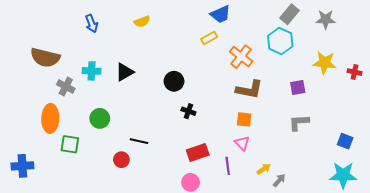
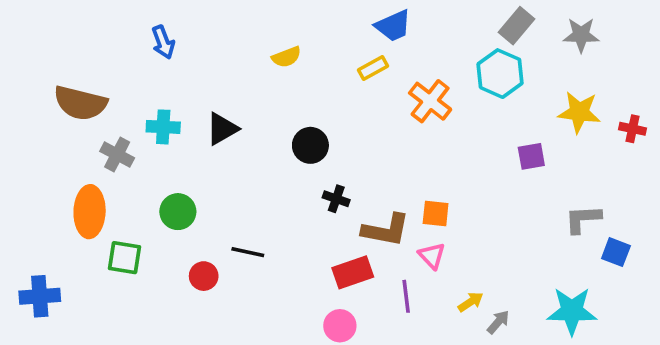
yellow semicircle: (142, 21) -> (286, 57), moved
brown L-shape: (249, 90) -> (386, 230), moved
gray L-shape: (299, 123) -> (583, 219), moved
red circle: (121, 160) -> (204, 276), moved
cyan star: (343, 175) -> (572, 311), moved

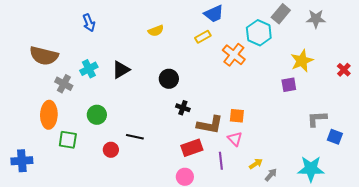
cyan hexagon: (500, 74) -> (259, 33), moved
yellow star: (579, 112) -> (302, 61), moved, turned -30
cyan cross: (163, 127) -> (89, 69), turned -30
red cross: (633, 129) -> (344, 70), turned 32

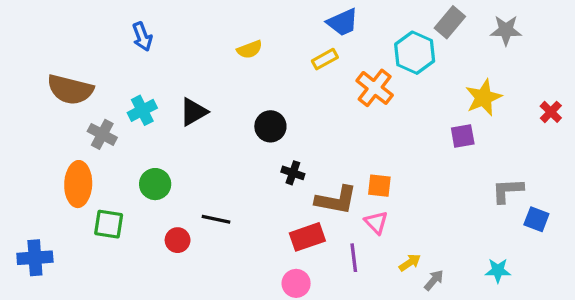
cyan star: (311, 169) -> (498, 271), size x0.6

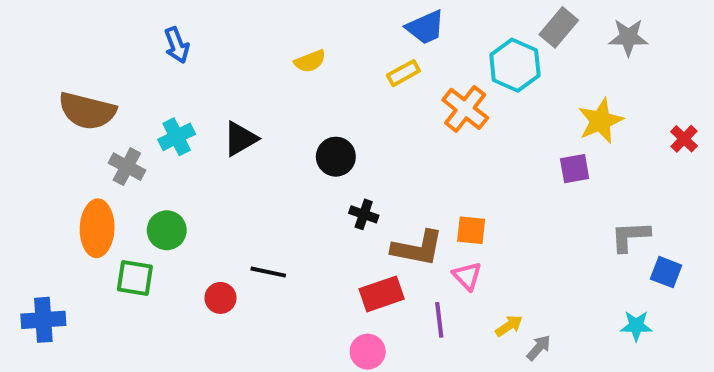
green circle: (155, 184) -> (167, 230), moved
cyan star: (498, 271) -> (636, 326), moved

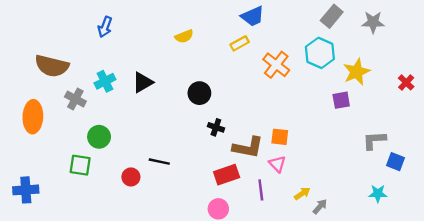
blue arrow: (177, 45) -> (105, 27), turned 42
cyan hexagon: (515, 65) -> (320, 53), moved
orange ellipse: (97, 228) -> (33, 117), moved

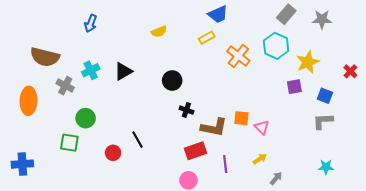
black line: (159, 162) -> (138, 140), turned 48
blue square: (396, 162) -> (325, 96), moved
pink triangle: (277, 164) -> (262, 127), moved
yellow arrow: (302, 193) -> (260, 159), moved

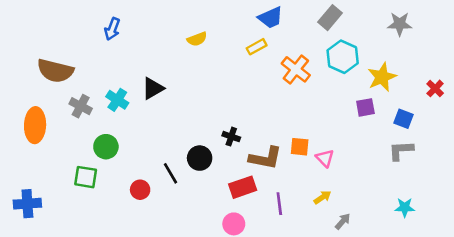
gray rectangle: (286, 14) -> (330, 18), moved
cyan cross: (91, 70) -> (117, 100), moved, turned -30
black circle: (172, 80) -> (200, 158), moved

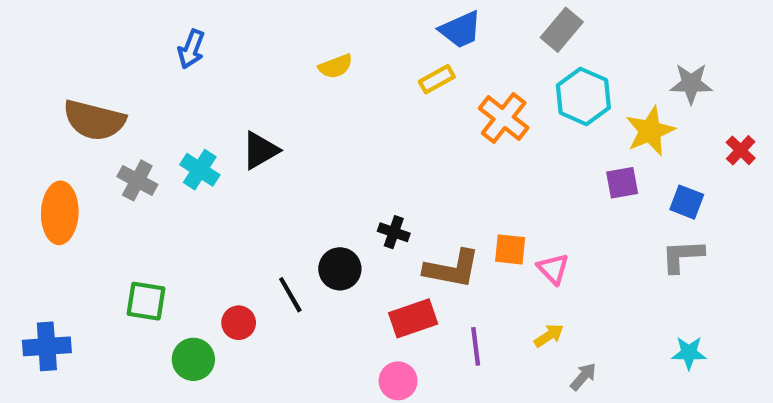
gray star: (400, 24) -> (691, 84), moved
green circle: (106, 147) -> (193, 359), moved

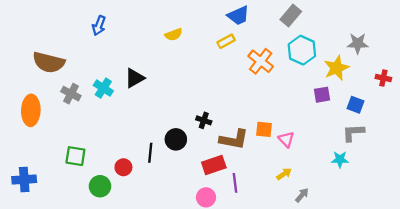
red cross: (741, 150) -> (383, 78), turned -32
black line: (290, 295) -> (150, 153), turned 36
purple line: (476, 346) -> (235, 183), moved
cyan star: (689, 353) -> (340, 159), moved

